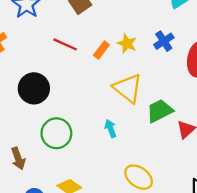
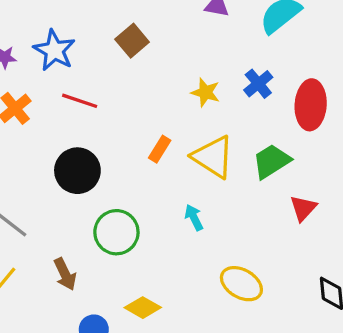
red line: (65, 44) -> (80, 101), moved
orange rectangle: (101, 50) -> (160, 149), moved
green trapezoid: (160, 111) -> (271, 161), moved

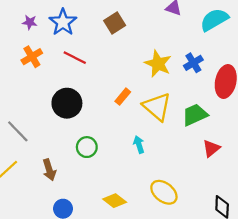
yellow star: (206, 92) -> (158, 64), size x1.4
green circle: (116, 232) -> (87, 147), size x0.7
yellow diamond: (143, 308) -> (115, 201), moved

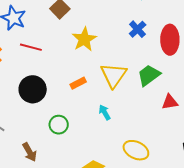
yellow star: (158, 64) -> (84, 39), moved, turned 30
orange rectangle: (123, 97) -> (78, 83), moved, turned 35
yellow triangle: (157, 107) -> (113, 75), turned 36
red triangle: (211, 148) -> (170, 102), turned 42

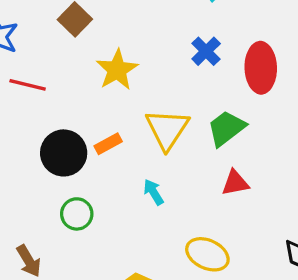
black circle: (33, 89) -> (64, 153), moved
red triangle: (170, 102) -> (235, 183), moved

